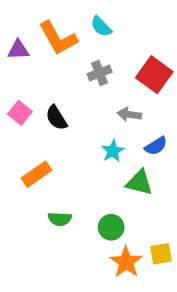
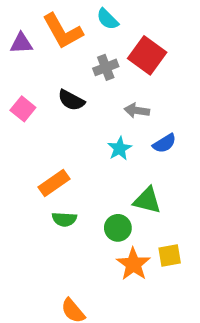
red square: (154, 75) -> (147, 55), moved
black semicircle: (56, 118) -> (71, 100), moved, turned -30
orange rectangle: (36, 174) -> (54, 183), moved
green triangle: (139, 182) -> (147, 200), moved

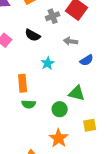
cyan star: (120, 149) -> (48, 63), moved
orange rectangle: (54, 183) -> (23, 83), turned -60
orange star: (133, 264) -> (59, 138), moved

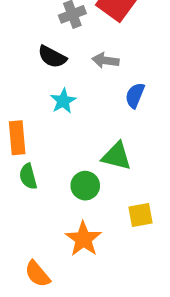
black semicircle: (33, 35) -> (52, 57), moved
blue semicircle: (87, 60) -> (135, 95), turned 144
green semicircle: (29, 104) -> (28, 176), turned 72

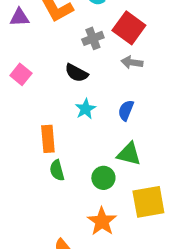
gray arrow: (105, 60) -> (132, 62), moved
blue semicircle: (135, 95) -> (126, 110), moved
yellow square: (140, 215) -> (148, 202), size x1.6

